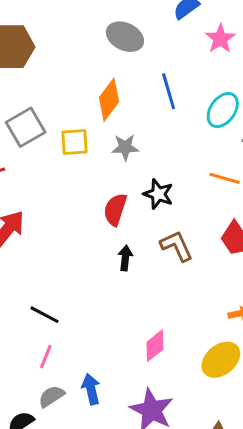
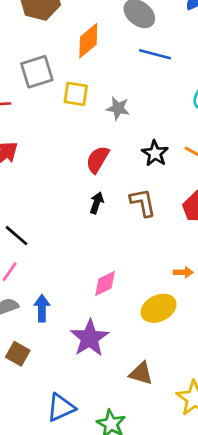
blue line: (169, 91) -> (155, 54), moved, turned -72
orange diamond: (109, 100) -> (88, 41), moved
black star: (158, 194) -> (155, 153), moved

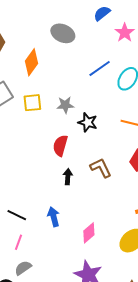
blue line: (155, 54) -> (100, 69), moved, turned -35
black star: (155, 153) -> (88, 122), moved
blue arrow: (42, 308) -> (54, 217), moved

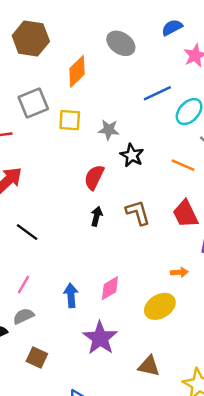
black line: (17, 215) -> (27, 232), moved
blue arrow: (54, 217) -> (71, 295), moved

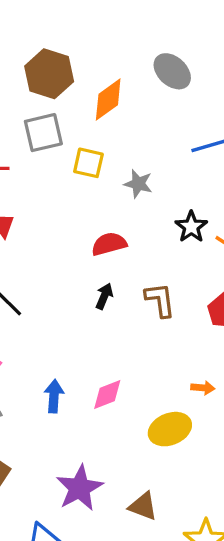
brown hexagon: (31, 38) -> (49, 74), moved
black star: (132, 155) -> (191, 227), moved
red semicircle: (94, 177) -> (109, 244), turned 40
purple star: (100, 338) -> (80, 488), moved

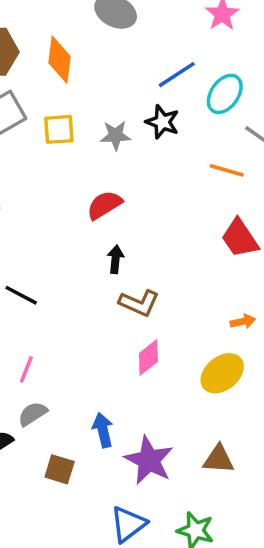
orange diamond: (108, 100) -> (60, 60), turned -30
black star: (191, 227) -> (162, 122), moved
brown L-shape: (160, 300) -> (139, 303), moved, turned 138
blue arrow: (54, 396) -> (103, 430), moved

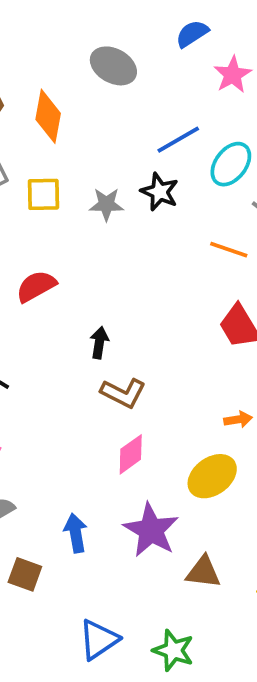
red semicircle: (104, 205) -> (36, 286), moved
purple star: (149, 460) -> (151, 530), moved

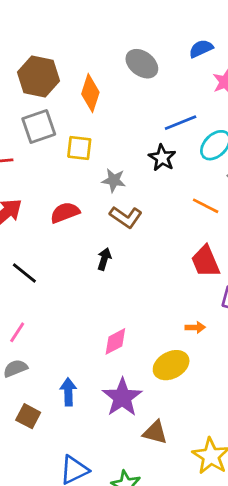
gray star: (106, 204) -> (114, 180), moved
brown L-shape: (123, 393) -> (126, 217), moved

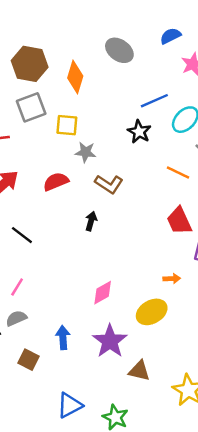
gray star: (114, 180) -> (86, 152), moved

